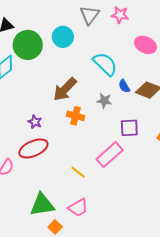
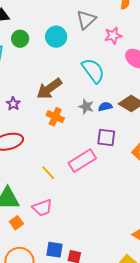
pink star: (120, 15) -> (113, 36), moved, turned -30
green circle: (28, 45) -> (20, 39), size x0.6
blue semicircle: (124, 86) -> (105, 107), moved, turned 96
purple star: (35, 122) -> (13, 104), moved

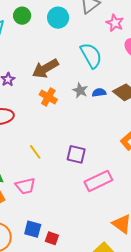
pink star: (113, 36) -> (115, 23), turned 30
purple square: (106, 138) -> (76, 154), moved
pink rectangle: (82, 161) -> (98, 181), moved

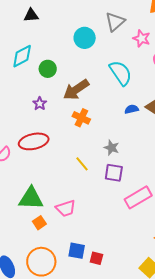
green circle: (22, 16) -> (48, 69), moved
gray star: (80, 90) -> (112, 148), moved
yellow line: (35, 152) -> (82, 164), moved

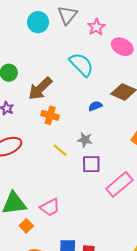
cyan circle: (85, 38) -> (38, 22), moved
pink star: (142, 38) -> (96, 27), turned 30
blue semicircle: (132, 109) -> (95, 106), moved
yellow line: (82, 164) -> (60, 150), moved

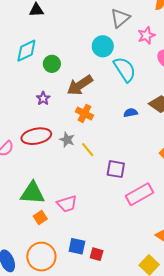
cyan circle: (38, 22) -> (103, 46), moved
gray star: (85, 140) -> (67, 140), moved

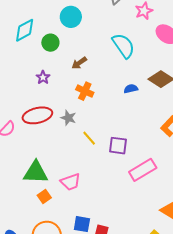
cyan circle: (103, 46) -> (71, 17), moved
brown arrow: (80, 85) -> (79, 63), size x0.6
yellow line: (88, 150) -> (89, 138), moved

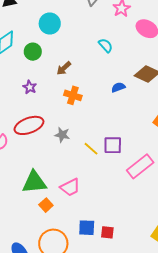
cyan semicircle: (123, 46) -> (106, 45), size x0.6
gray star: (68, 118) -> (62, 135), moved
yellow line: (89, 138) -> (91, 149), moved

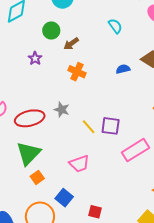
green circle: (33, 52) -> (51, 30), moved
red ellipse: (29, 125) -> (30, 118), moved
green triangle: (34, 182) -> (28, 153), turned -48
pink trapezoid: (70, 187) -> (79, 164), moved
blue square: (87, 228) -> (64, 198), moved, turned 30

